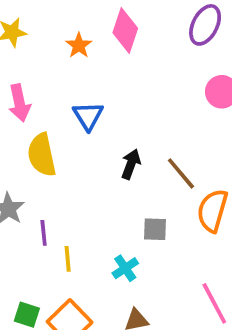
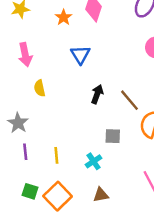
blue triangle: (88, 116) -> (80, 55), moved
yellow semicircle: (42, 155) -> (40, 88), size x0.6
purple line: (44, 233) -> (25, 152), moved

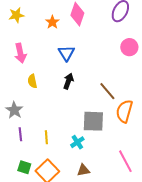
black arrow: (97, 94) -> (68, 81), moved
gray square: (113, 136) -> (93, 121), size x1.6

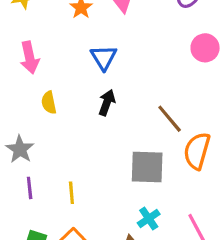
cyan cross: (77, 142) -> (149, 219), moved

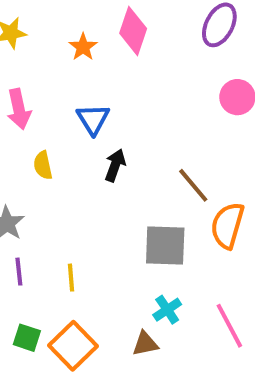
blue triangle: (104, 58) -> (93, 119), moved

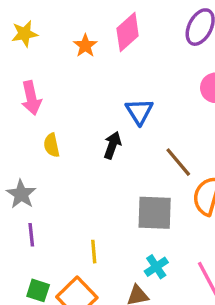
pink diamond: (133, 31) -> (128, 32), turned 30
blue triangle: (93, 119) -> (139, 111), moved
yellow line: (71, 278) -> (94, 252), moved

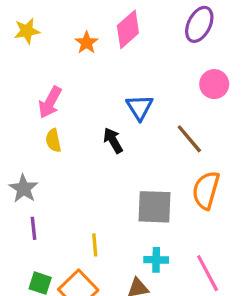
pink arrow: (31, 98) -> (50, 102), moved, turned 40
black arrow: (112, 145) -> (113, 140), turned -50
brown line: (178, 162) -> (189, 139), moved
cyan cross: (156, 267) -> (156, 260), turned 35

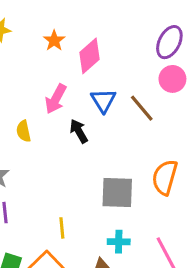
purple ellipse: (199, 24) -> (169, 42), moved
pink diamond: (128, 29) -> (90, 56), moved
pink arrow: (50, 102) -> (56, 99), moved
brown line: (189, 139) -> (142, 108), moved

